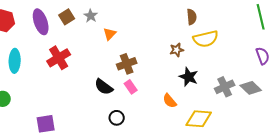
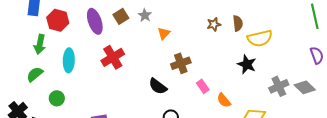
brown semicircle: (192, 17) -> (238, 23), moved
brown star: (177, 50) -> (214, 24), moved
black star: (189, 77) -> (247, 64), moved
pink rectangle: (131, 87) -> (203, 86), moved

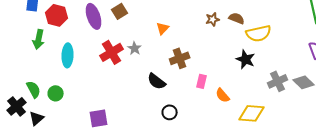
gray star: (145, 15) -> (135, 48), moved
brown semicircle: (238, 23) -> (237, 18), turned -63
green semicircle: (35, 74) -> (34, 89), moved, turned 102
pink rectangle: (203, 86) -> (202, 81), turned 48

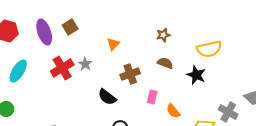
brown semicircle: (237, 18) -> (165, 63), moved
cyan ellipse: (68, 55) -> (18, 71), turned 30
gray cross: (278, 81) -> (228, 112), moved, turned -36

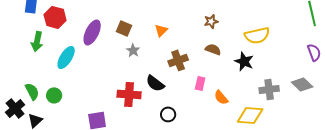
brown square: (70, 27) -> (124, 28), moved, turned -35
purple ellipse: (44, 32) -> (92, 32), moved, turned 45
red cross: (62, 68) -> (129, 94), moved, turned 35
gray cross: (228, 112) -> (269, 89), moved, turned -36

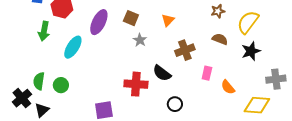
yellow semicircle: (257, 35) -> (248, 22), moved, turned 140
black star: (244, 61) -> (251, 51), turned 30
green semicircle: (32, 91) -> (39, 81), turned -144

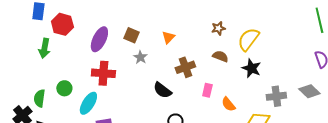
cyan ellipse: (73, 47) -> (88, 103), moved
black star: (251, 51) -> (251, 68), turned -30
red cross: (136, 84) -> (103, 73), moved
green circle: (61, 85) -> (64, 88), moved

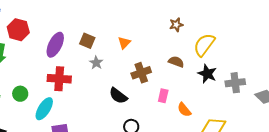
brown star: (218, 28) -> (176, 25), moved
gray cross: (276, 96) -> (235, 83), moved

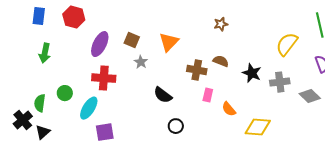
red hexagon: (18, 30) -> (74, 17), moved
orange triangle: (124, 43) -> (169, 42), size x1.5
yellow semicircle: (204, 45) -> (287, 44), moved
brown cross: (141, 73) -> (197, 70), moved, turned 30

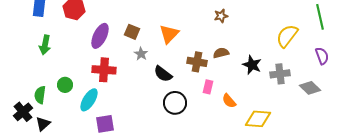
brown semicircle: (221, 61) -> (221, 53), turned -35
black semicircle: (163, 95) -> (163, 74), moved
black circle: (176, 126) -> (175, 103), moved, size x1.5

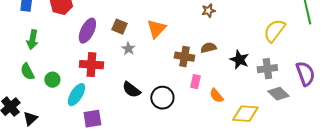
purple semicircle: (322, 56) -> (305, 74), moved, size x1.4
black semicircle: (163, 74) -> (131, 90), moved
gray diamond: (310, 88) -> (278, 94), moved
green semicircle: (40, 95) -> (27, 72), moved, turned -36

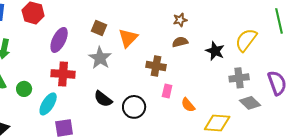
brown square: (119, 27) -> (99, 28), moved
brown semicircle: (208, 48) -> (180, 42), moved
gray star: (128, 49) -> (100, 58), size x1.6
black star: (239, 60) -> (215, 51), moved

